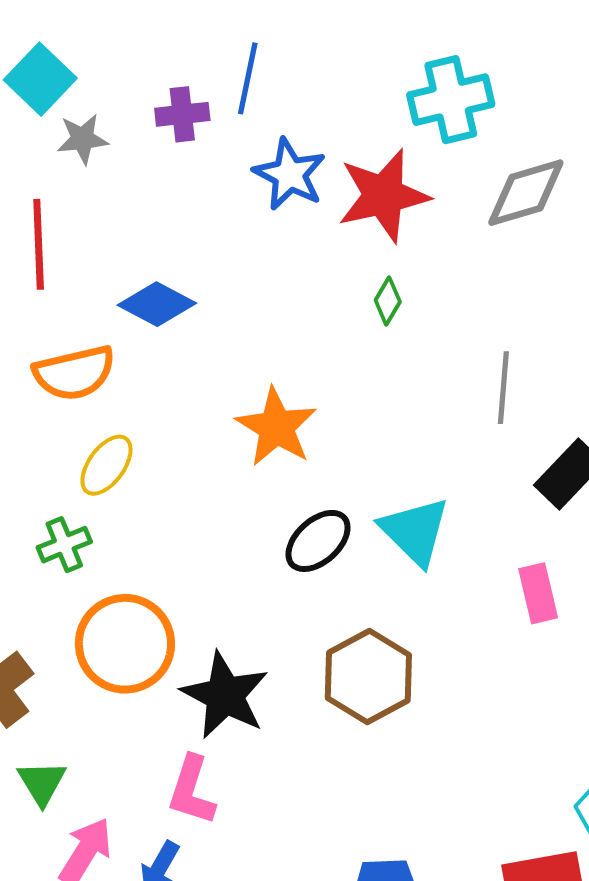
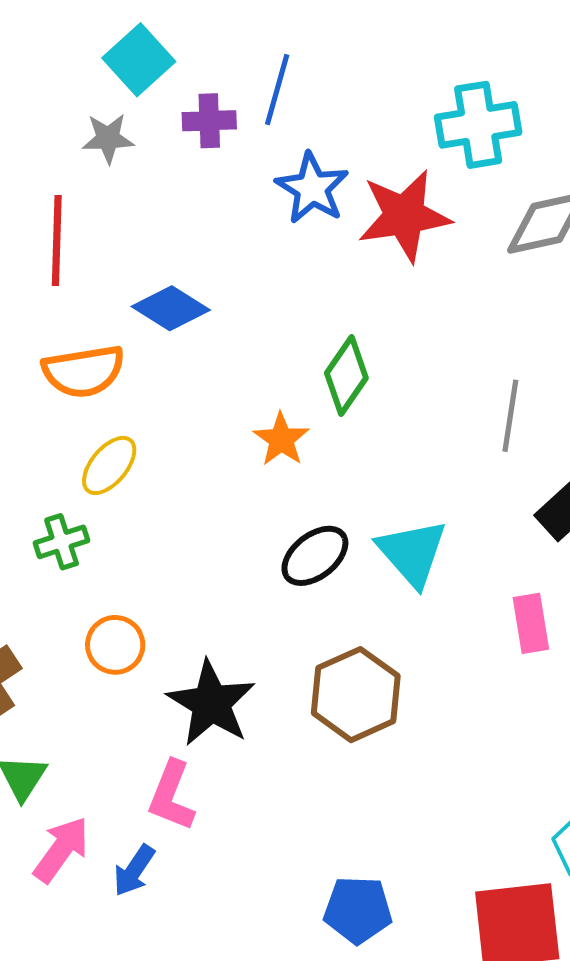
cyan square: (40, 79) -> (139, 60), moved
green diamond: (388, 301) -> (346, 375), moved, size x1.6
orange star: (276, 427) -> (281, 439), size x0.7
orange circle: (125, 644) -> (115, 645), size x0.6

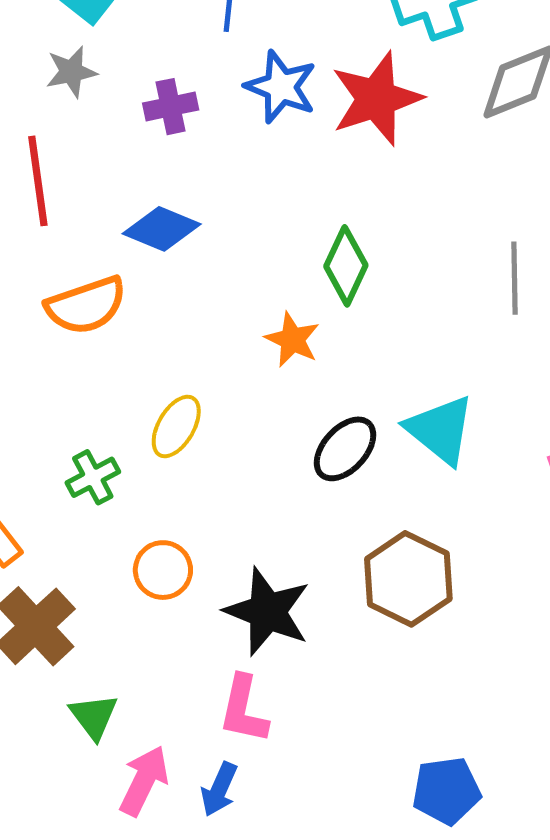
purple cross: (209, 121) -> (171, 107), moved
yellow ellipse: (109, 465) -> (176, 427), moved

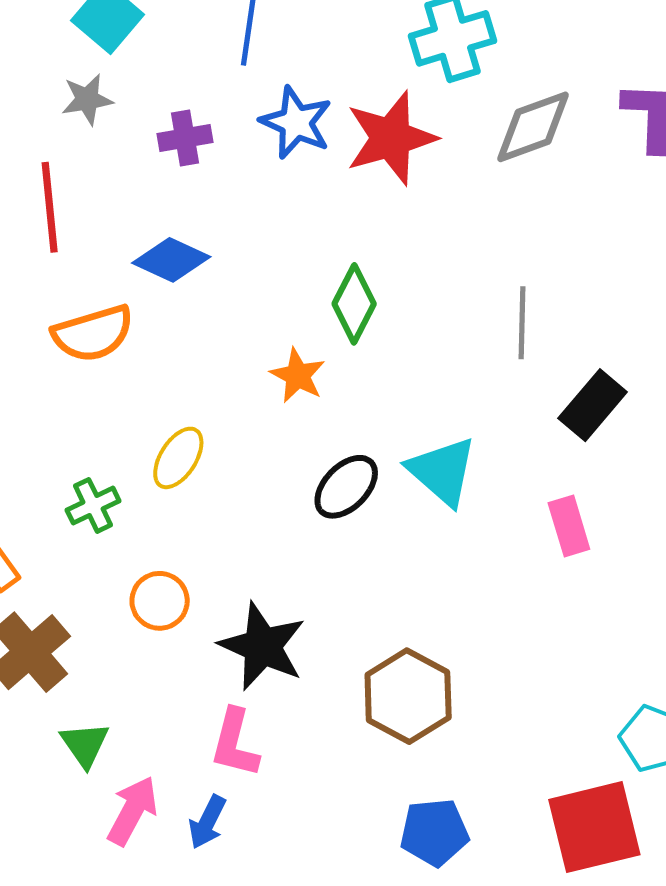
brown hexagon: (408, 579) -> (408, 696), moved

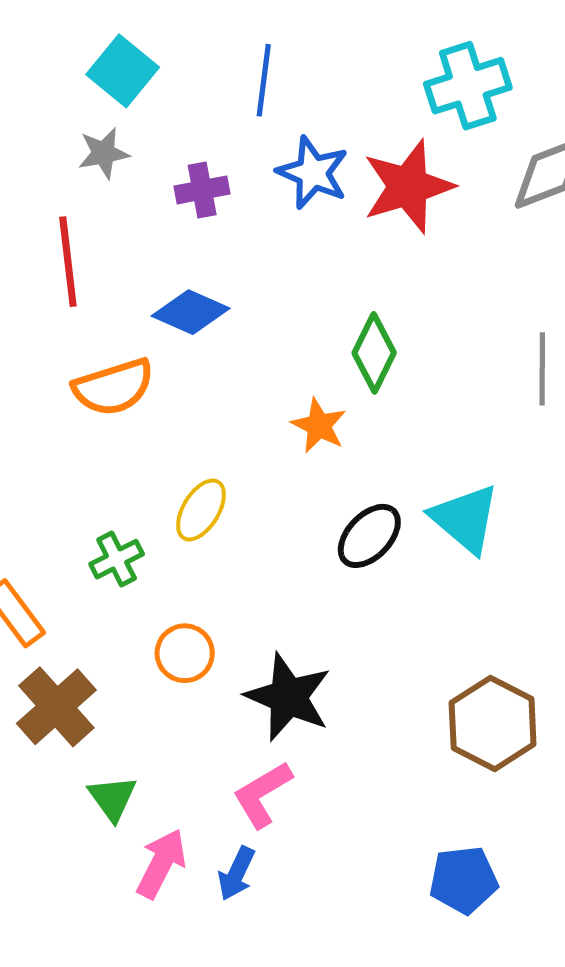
brown hexagon: (408, 696) -> (493, 723), moved
pink L-shape: (235, 743) -> (262, 794), turned 46

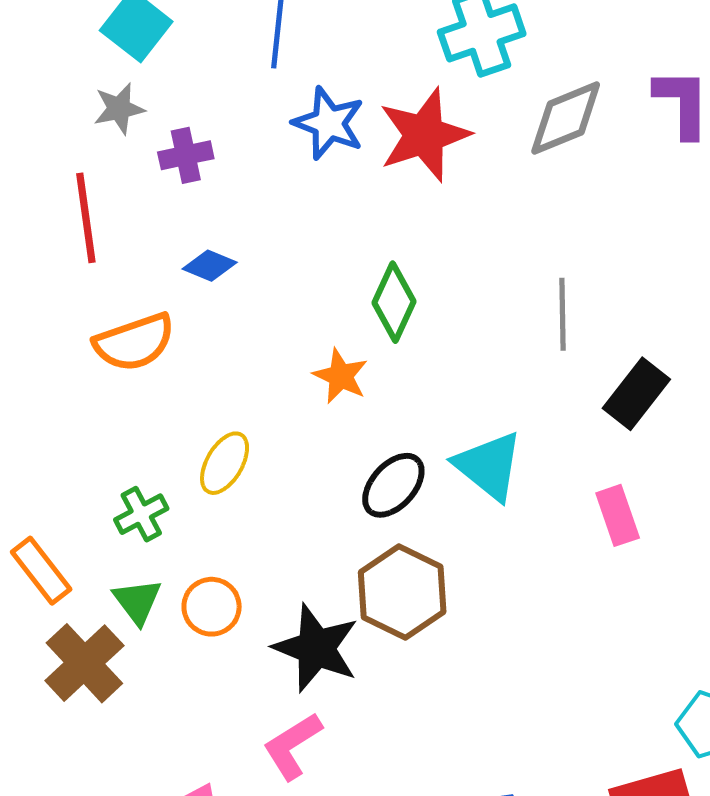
purple cross: (202, 190) -> (186, 155), moved
blue diamond: (191, 312) -> (210, 266), size x0.7
brown hexagon: (493, 723) -> (402, 592), moved
green triangle: (112, 798) -> (137, 601), moved

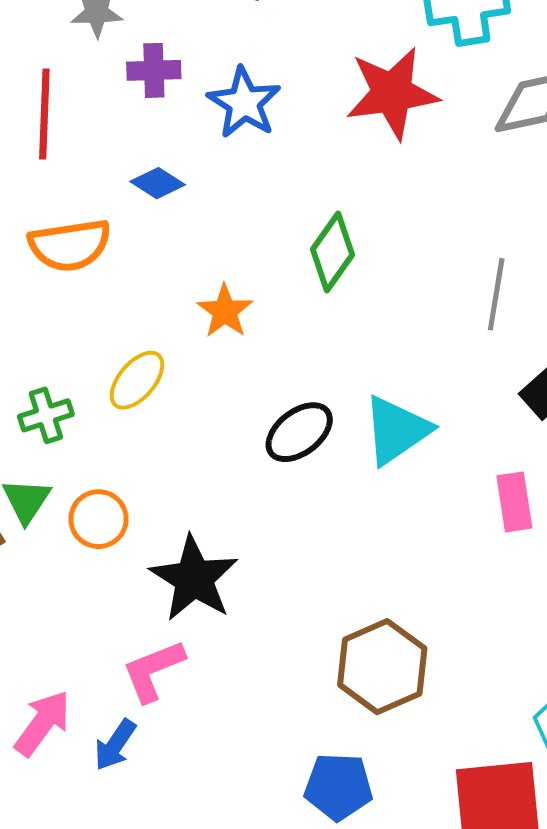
blue star: (329, 123) -> (244, 103), moved
orange star: (341, 376) -> (225, 311), moved
cyan triangle: (489, 466) -> (396, 430), turned 36
brown hexagon: (402, 592) -> (382, 667), moved

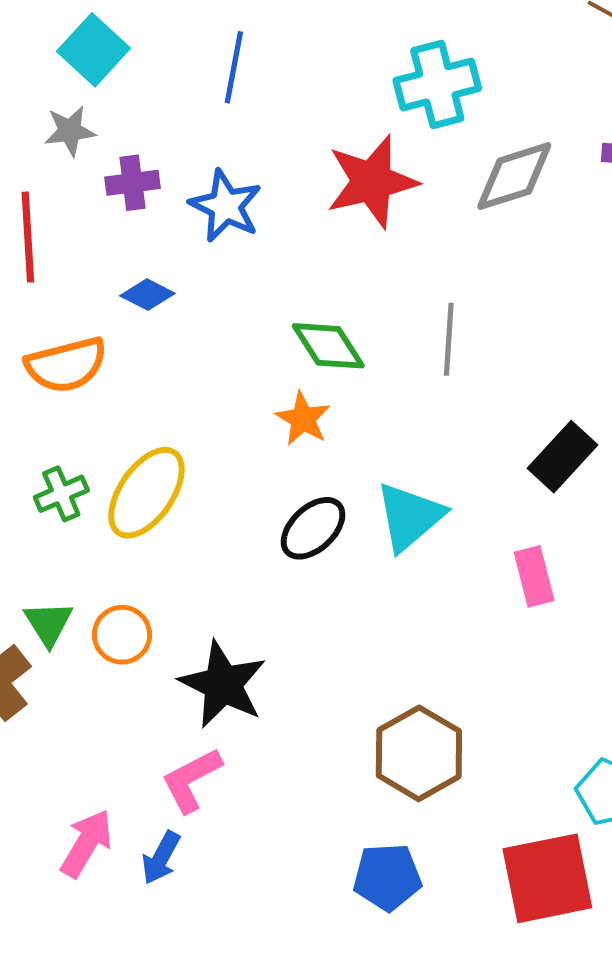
green diamond: (333, 252) -> (328, 346), turned -62
gray line: (496, 294) -> (449, 339), moved
orange star: (225, 311) -> (303, 419), moved
yellow ellipse: (137, 380) -> (146, 493), size x1.5
green cross: (46, 415) -> (61, 494), moved

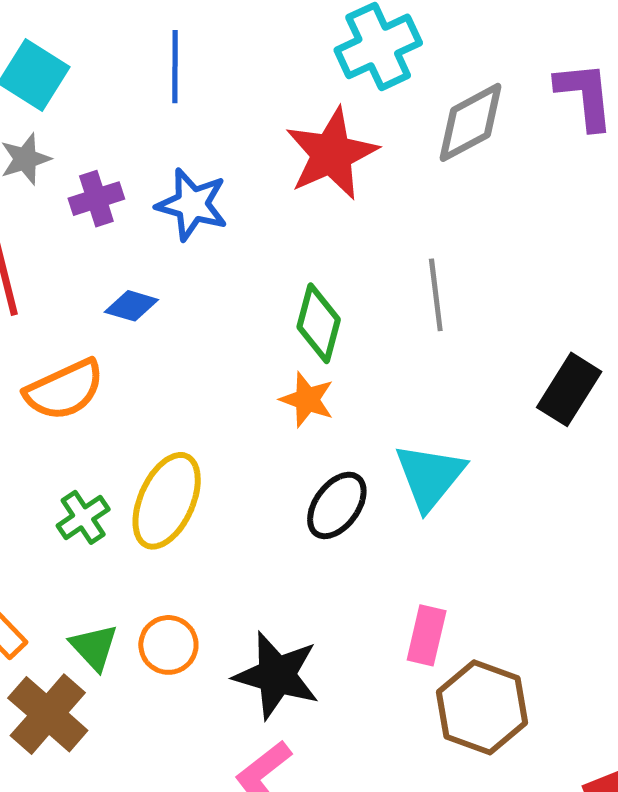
green diamond: (328, 346) -> (319, 323), turned 58
pink rectangle: (534, 576) -> (427, 635), moved, turned 38

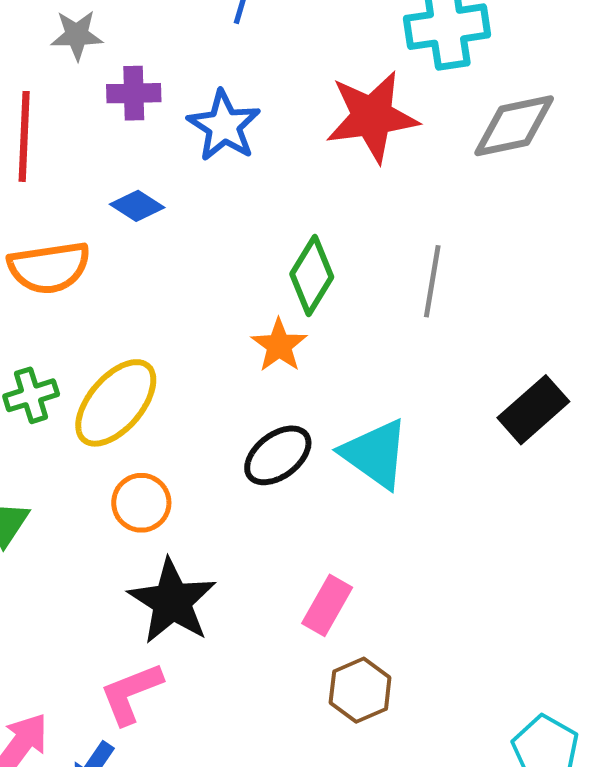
cyan triangle: (430, 476) -> (375, 454), turned -50
orange circle: (168, 645) -> (141, 503), moved
brown hexagon: (482, 707) -> (360, 690), size x0.7

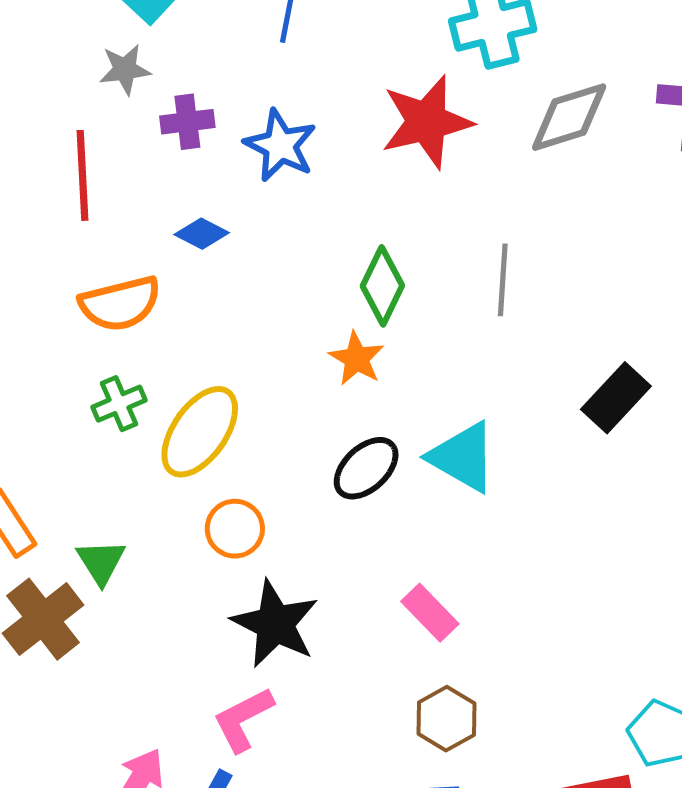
green cross: (31, 395) -> (119, 404), moved
pink rectangle: (327, 605) -> (430, 613), turned -68
brown hexagon: (360, 690) -> (446, 719), moved

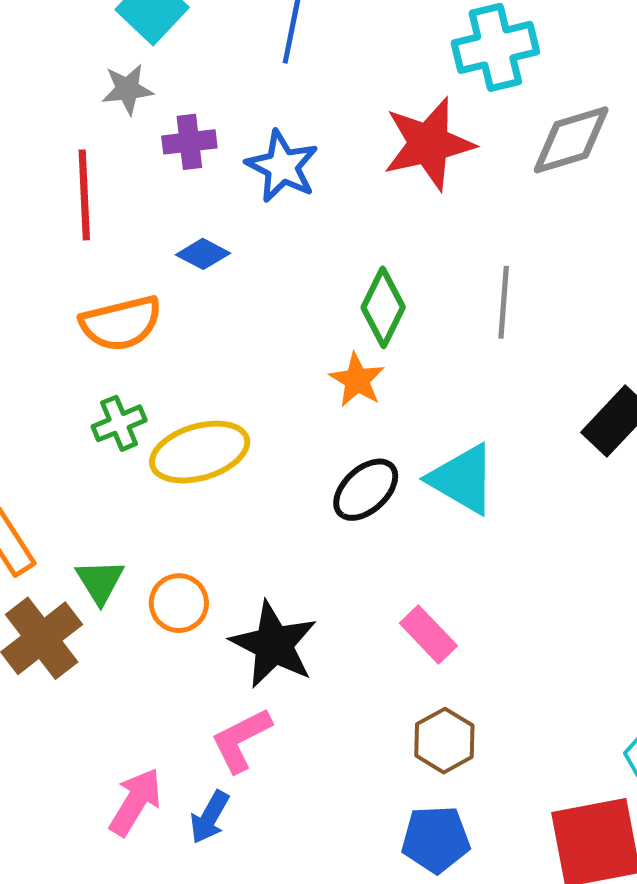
yellow ellipse: (200, 432) -> (200, 452), turned 38
orange circle: (235, 529) -> (179, 603), moved

